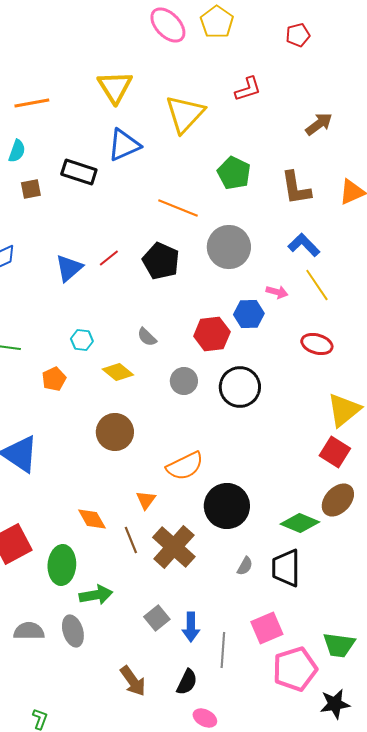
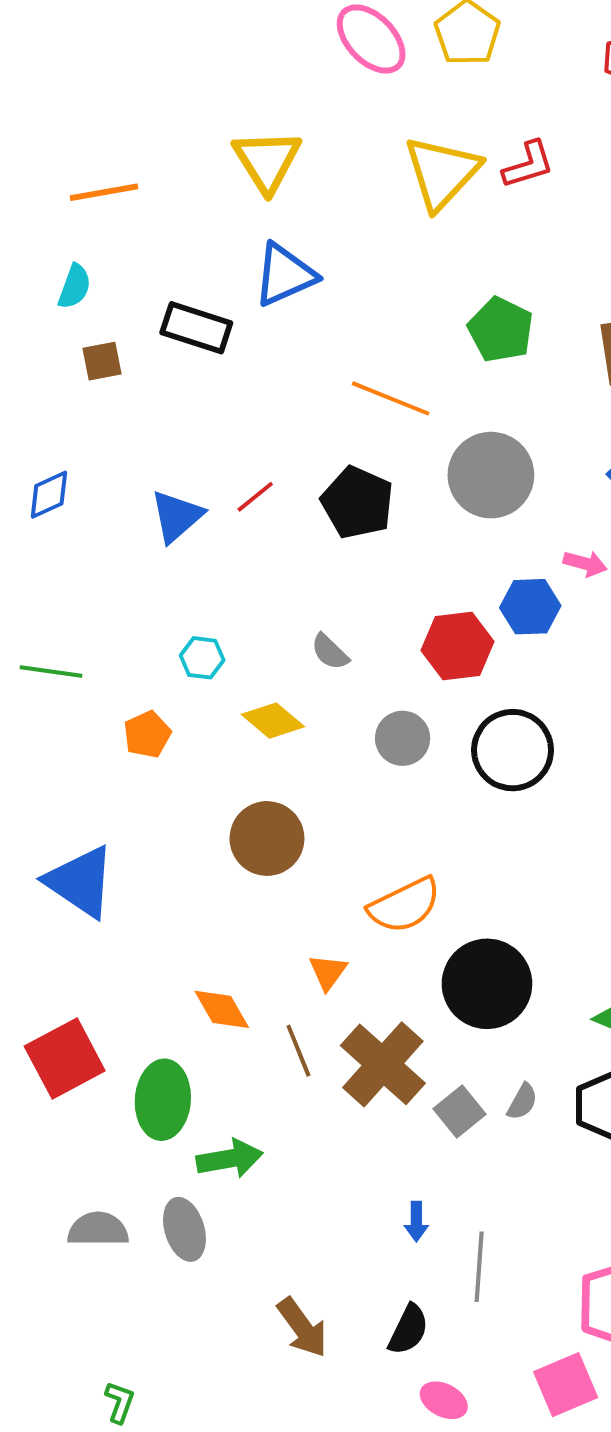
yellow triangle: (185, 114) -> (442, 173), moved
gray square: (157, 618) -> (459, 1112), moved
blue arrow: (191, 627) -> (416, 1222), size x0.7
pink square: (267, 628) -> (566, 1385), moved

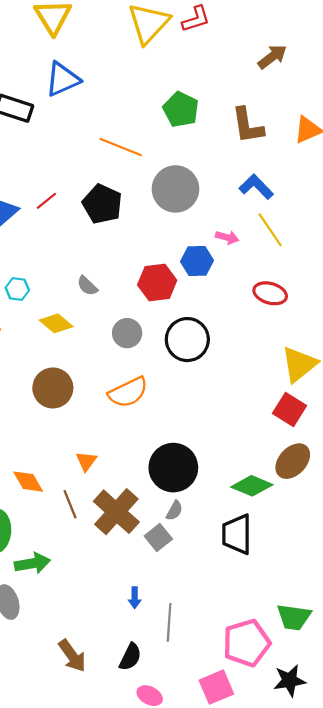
orange semicircle: (404, 905) -> (128, 392), moved
gray semicircle: (522, 1102) -> (174, 511), moved

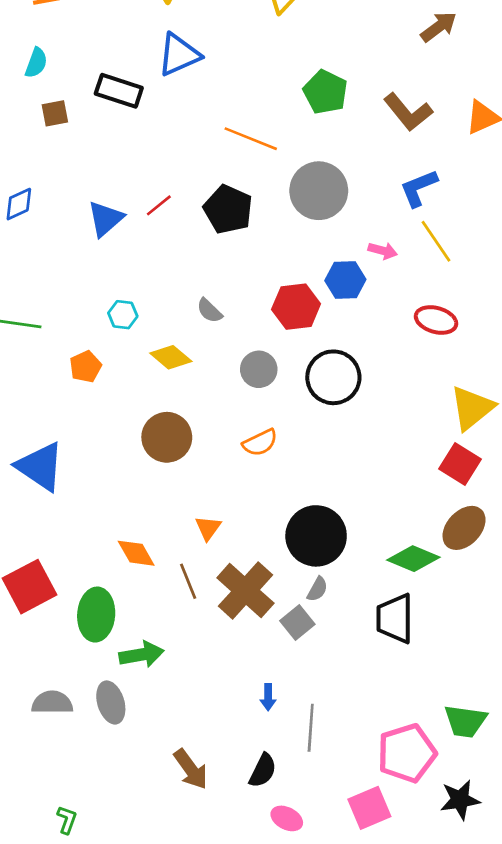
brown L-shape: (248, 125) -> (408, 112), turned -30
blue L-shape: (256, 187) -> (419, 188), turned -68
orange semicircle: (128, 392) -> (260, 443), size x0.7

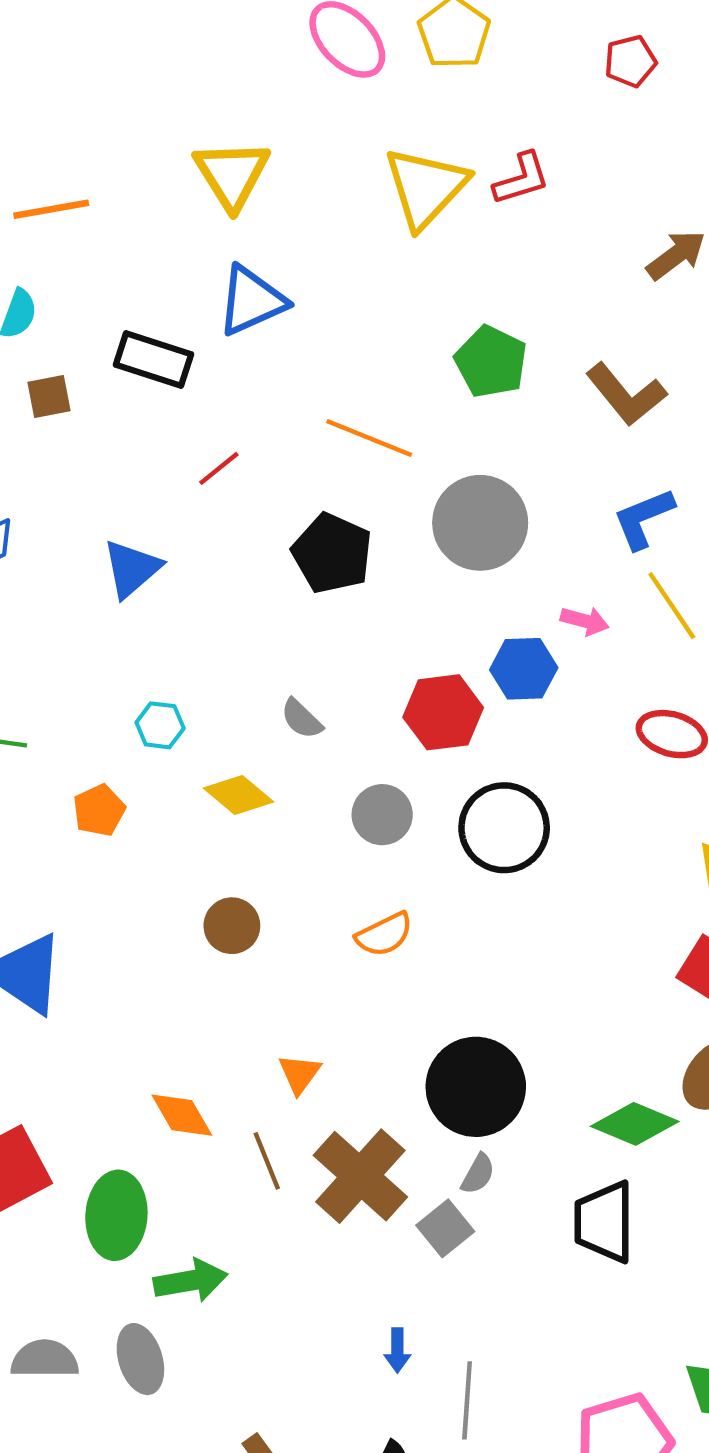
red line: (159, 205) -> (219, 468), moved
brown circle: (167, 437) -> (232, 926), size x0.7

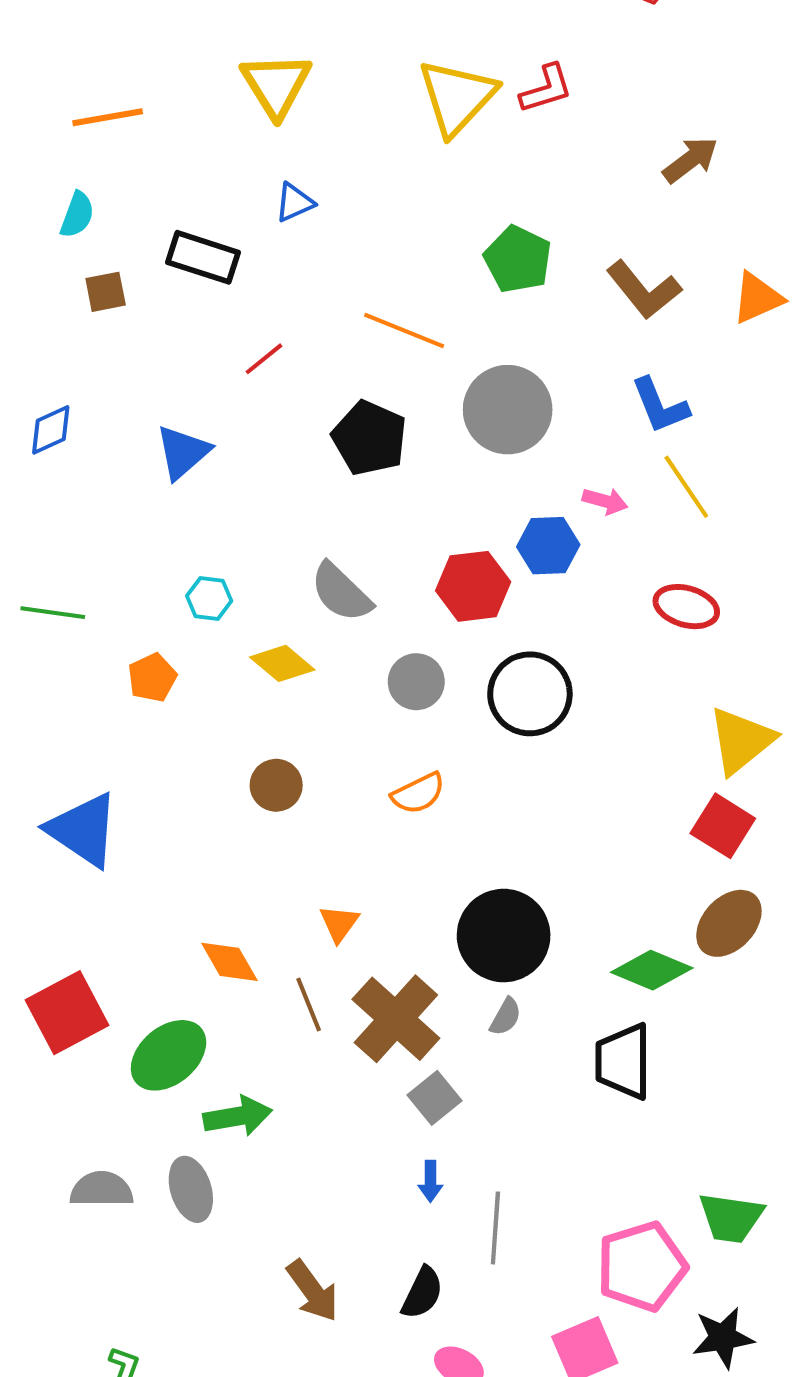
blue triangle: (251, 301) -> (294, 202), size x0.6
blue L-shape: (643, 518) -> (660, 406), turned -90
gray semicircle: (302, 719) -> (341, 592), size x1.6
green ellipse: (116, 1215) -> (169, 1055), turned 46
gray square: (445, 1228) -> (435, 1098), moved

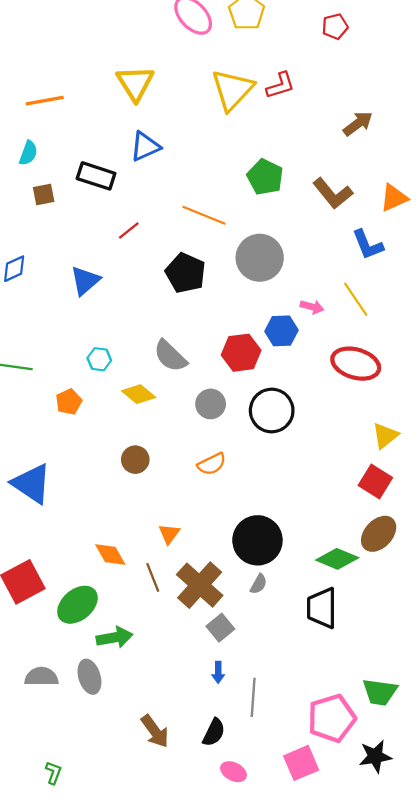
blue triangle: (294, 202) -> (145, 146), size x1.4
blue L-shape: (660, 406) -> (368, 245), moved
red ellipse: (686, 607) -> (356, 364), size x1.4
yellow triangle: (741, 741) -> (385, 436), size x0.7

